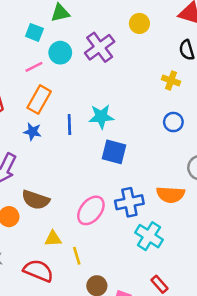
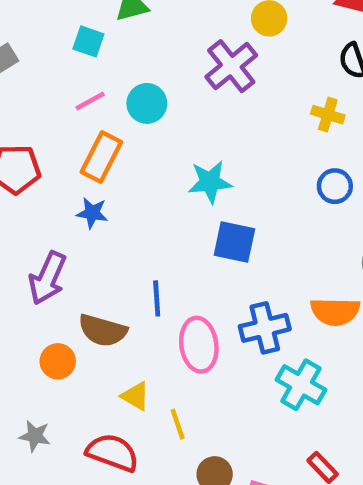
purple cross: (100, 47) -> (231, 66), moved
cyan circle: (60, 53) -> (147, 103), moved
blue line: (69, 125) -> (157, 298), moved
pink ellipse: (91, 210) -> (199, 345), turned -44
yellow triangle: (53, 239) -> (135, 396), turned 36

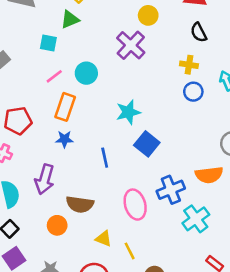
blue circle: (335, 186) -> (193, 92), moved
blue square: (234, 242) -> (147, 144), turned 35
blue line: (157, 298) -> (105, 158), moved
cyan cross: (301, 385) -> (196, 219), turned 32

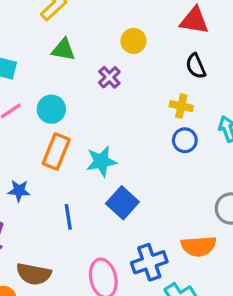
green triangle: (70, 19) -> (63, 50), moved, turned 30
purple cross: (131, 45) -> (109, 77), size x0.6
orange rectangle: (65, 107) -> (56, 152), moved

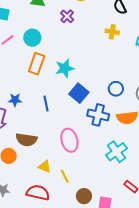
blue circle: (185, 140) -> (116, 89), moved
blue star: (19, 191) -> (15, 100), moved
blue cross: (149, 262) -> (98, 115), moved, turned 35

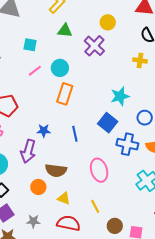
purple cross: (67, 16) -> (94, 46), size x1.5
cyan star: (65, 68) -> (120, 96), moved
yellow triangle: (45, 167) -> (64, 198), moved

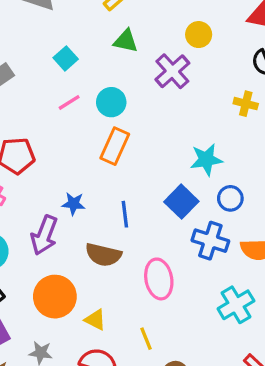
cyan square: (30, 45) -> (66, 58), turned 32
blue circle: (145, 118) -> (230, 198), moved
brown semicircle: (56, 170) -> (103, 255), moved
orange circle: (38, 187) -> (55, 297), size x1.6

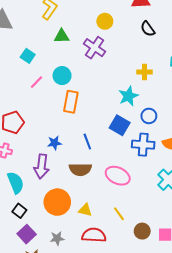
yellow cross: (246, 104) -> (145, 72), moved
pink ellipse: (159, 279) -> (118, 176), turned -40

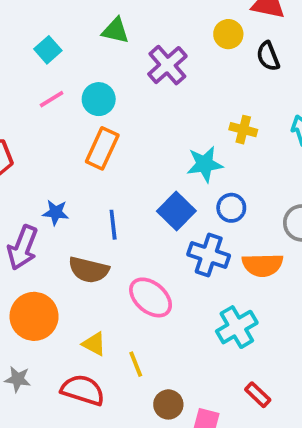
yellow circle: (105, 21) -> (228, 34), moved
yellow triangle: (85, 210) -> (94, 344), moved

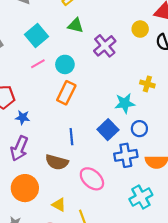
cyan square: (48, 50) -> (37, 35), size x1.5
blue star: (56, 213) -> (23, 117), moved
blue cross: (209, 255) -> (126, 155), turned -30

